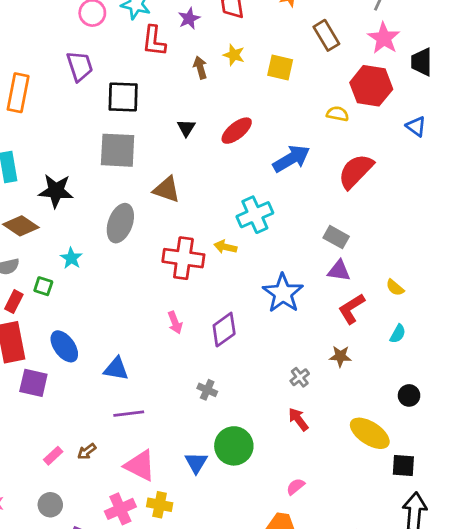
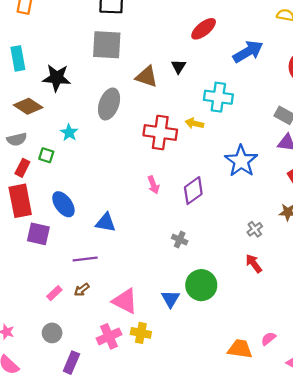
black triangle: (186, 128) -> (178, 66), moved
cyan cross: (255, 215) -> (218, 97), turned 32
purple line: (129, 414) -> (85, 259), moved
pink semicircle: (296, 487) -> (268, 339), moved

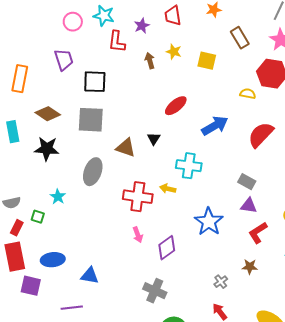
brown diamond: (28, 106) -> (48, 114), moved
pink arrow: (153, 185) -> (138, 235), moved
blue ellipse: (63, 204) -> (53, 260), turned -60
gray cross: (180, 240) -> (155, 291), size x1.6

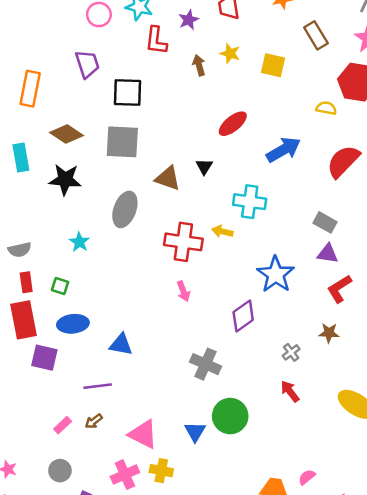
green square: (38, 217) -> (60, 286), moved
red rectangle: (17, 228) -> (26, 282), turned -35
purple diamond: (167, 248) -> (243, 316), moved

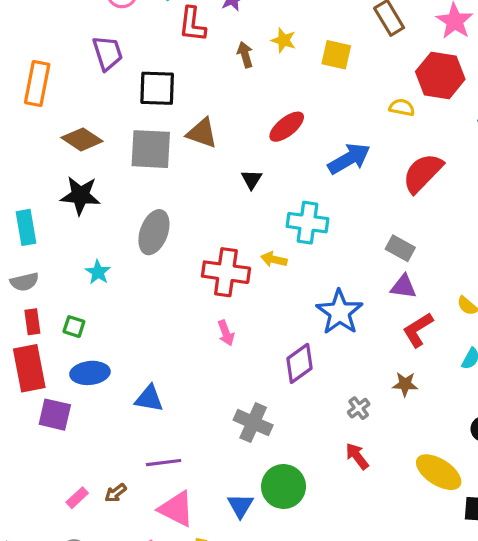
cyan rectangle: (21, 157) -> (26, 227), moved
brown triangle: (168, 178) -> (202, 133), moved
purple line: (98, 386) -> (164, 463), moved

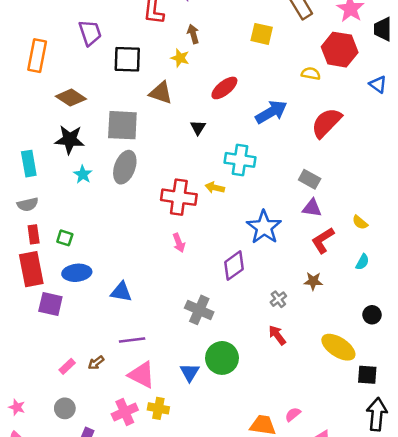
yellow star: (283, 40) -> (180, 58), moved
gray square: (151, 149) -> (122, 125), moved
cyan star: (98, 272) -> (83, 174), moved

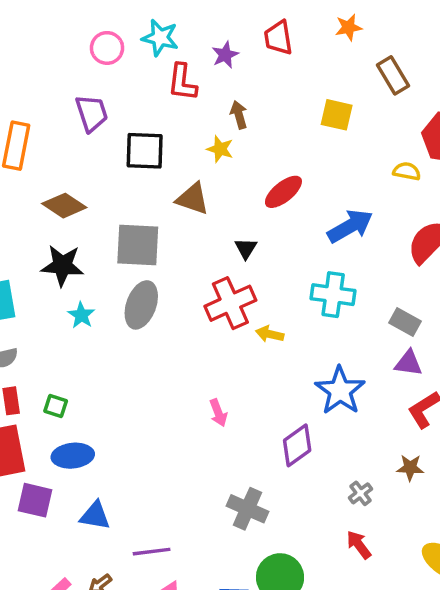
cyan cross: (240, 160) -> (333, 295), moved
red cross: (179, 197) -> (230, 303), moved, turned -32
blue triangle: (121, 292) -> (95, 516), moved

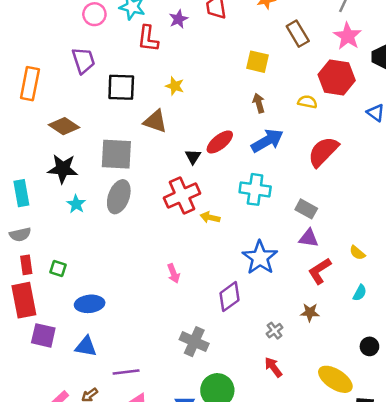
brown arrow: (239, 115) -> (259, 103), moved
red ellipse: (283, 192) -> (220, 142), moved
blue ellipse: (73, 456) -> (90, 304), moved

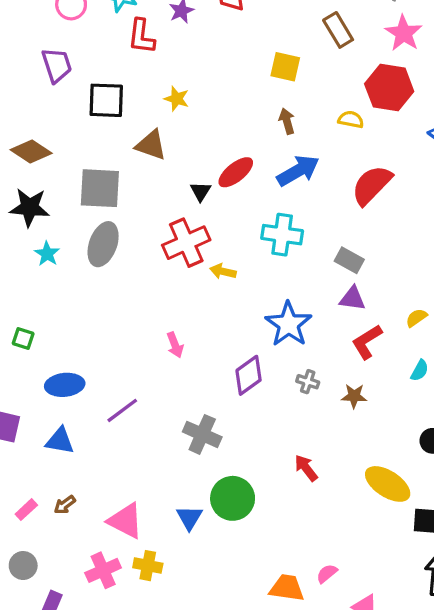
yellow semicircle: (357, 253) -> (416, 318), turned 105
gray cross: (275, 331) -> (308, 382), moved, turned -35
purple line: (126, 372) -> (122, 410), moved, turned -30

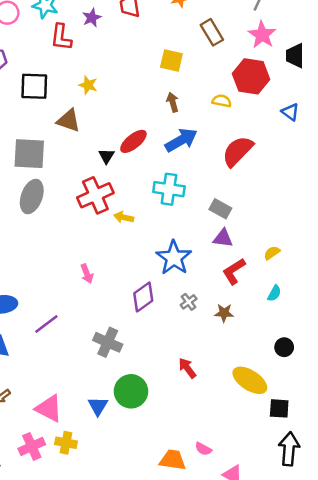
gray cross: (308, 382) -> (189, 302), turned 35
pink semicircle: (327, 574) -> (203, 449), turned -112

